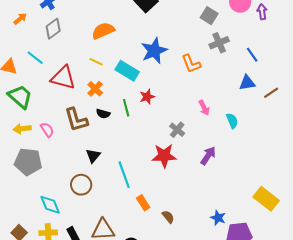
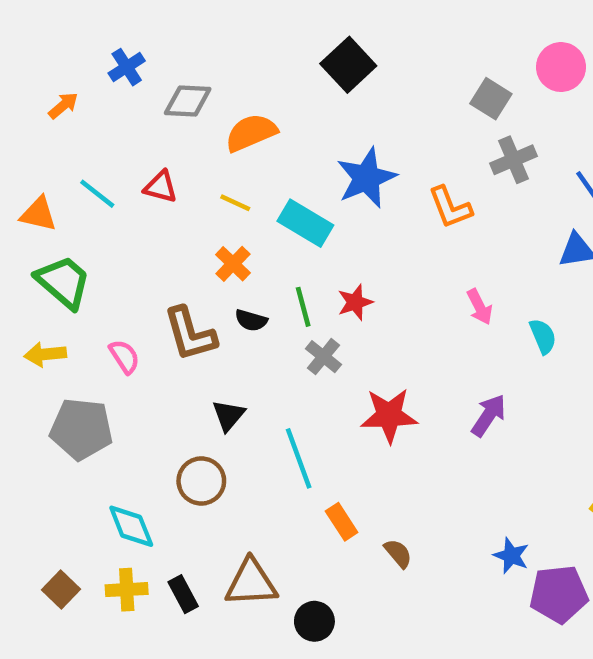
gray diamond: (53, 29) -> (188, 101), moved, turned 40
red triangle: (63, 78) -> (161, 187), moved, size x0.6
red star: (147, 97) -> (355, 302), moved
yellow arrow: (22, 129) -> (45, 354), moved
gray cross: (177, 130) -> (323, 357), moved

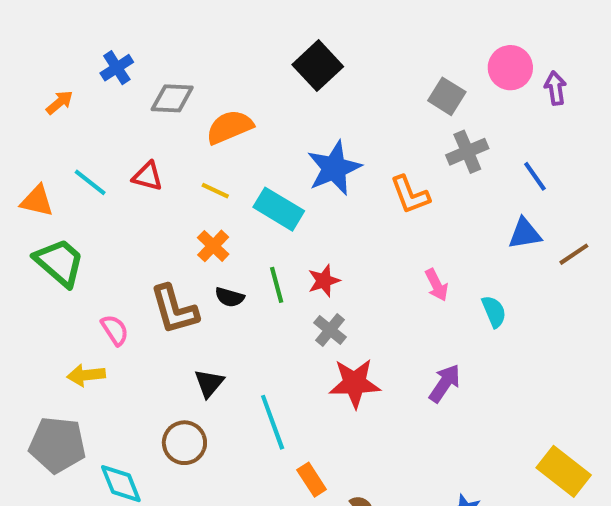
yellow arrow: (45, 354) -> (86, 375), moved
gray cross: (323, 357) -> (330, 330), moved
gray pentagon: (81, 429) -> (57, 445), moved

